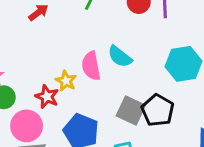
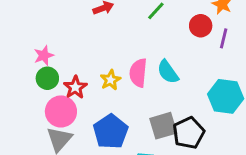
red star: (47, 97) -> (75, 87), moved
gray square: (131, 110) -> (163, 126), turned 32

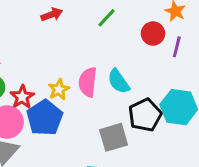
blue pentagon: (111, 132) -> (45, 118), moved
black pentagon: (189, 133) -> (145, 115), moved

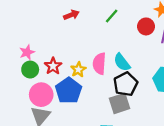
red star: (22, 97) -> (53, 66), moved
black pentagon: (145, 115) -> (126, 84), moved

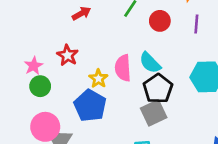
red circle: (146, 26) -> (160, 21), moved
red star: (53, 66) -> (67, 55), moved
pink circle: (41, 95) -> (45, 127), moved

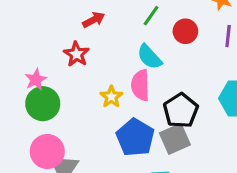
red star: (67, 55) -> (76, 54), moved
cyan semicircle: (150, 63) -> (149, 57), moved
green circle: (40, 86) -> (43, 104), size x1.4
blue pentagon: (90, 106) -> (135, 137), moved

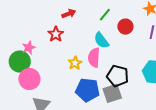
green circle: (43, 104) -> (20, 62), moved
black pentagon: (181, 111) -> (118, 76), turned -30
blue pentagon: (135, 137) -> (88, 90), turned -30
pink circle: (47, 152) -> (29, 79), moved

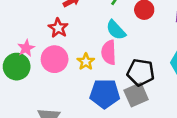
pink circle: (29, 79) -> (55, 59), moved

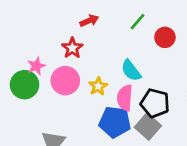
cyan semicircle: (116, 30) -> (131, 70), moved
pink semicircle: (109, 52) -> (125, 98), moved
gray square: (136, 95) -> (148, 126), turned -30

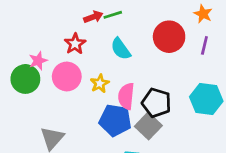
green line: (137, 22) -> (113, 15), moved, turned 30
red circle: (165, 37) -> (169, 37), size x1.5
cyan semicircle: (131, 70) -> (121, 49), moved

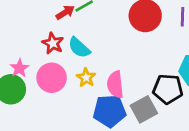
cyan semicircle: (121, 49) -> (79, 48), moved
black pentagon: (156, 103) -> (168, 89), moved
gray square: (148, 126) -> (144, 109), turned 30

